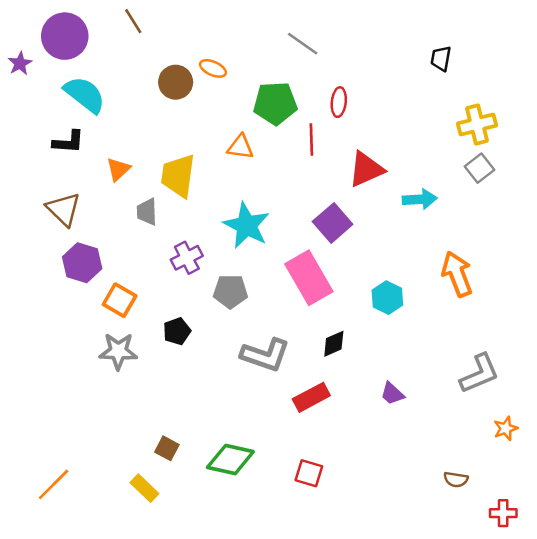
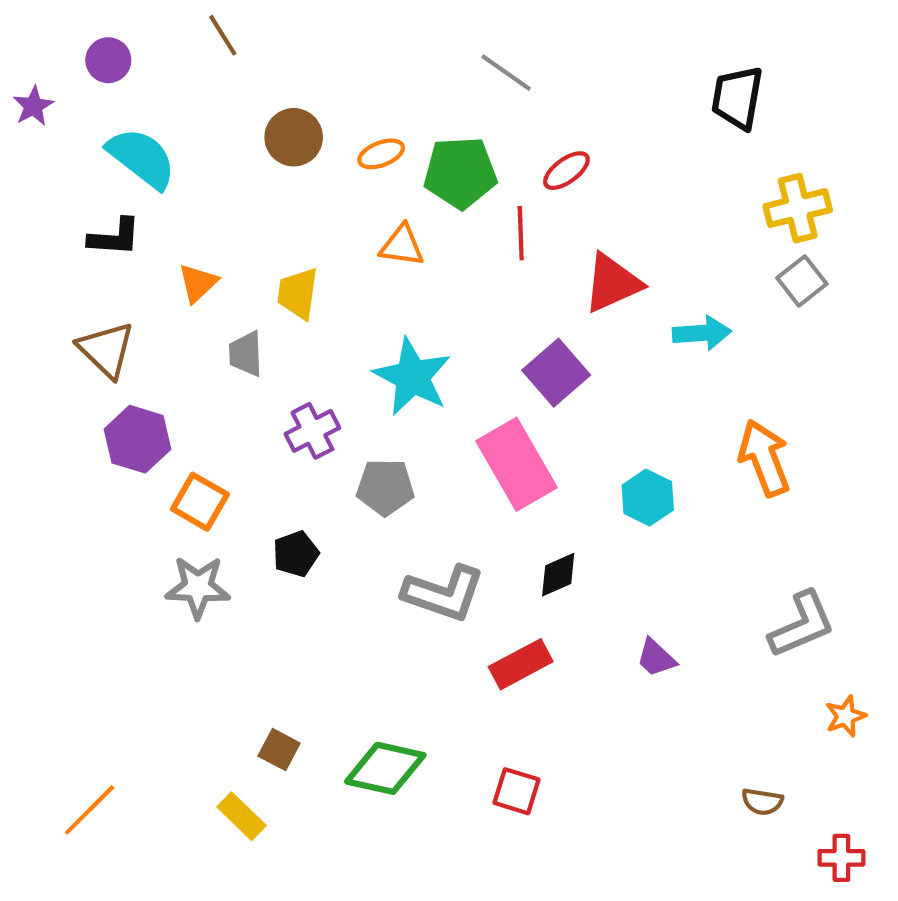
purple circle: (65, 36) -> (108, 60), size x0.6
black trapezoid: (441, 58) -> (737, 98), size x1.5
orange ellipse: (213, 68) -> (381, 154), moved, turned -45
red ellipse: (339, 102) -> (566, 171), turned 48
yellow trapezoid: (178, 176) -> (298, 293), size x0.7

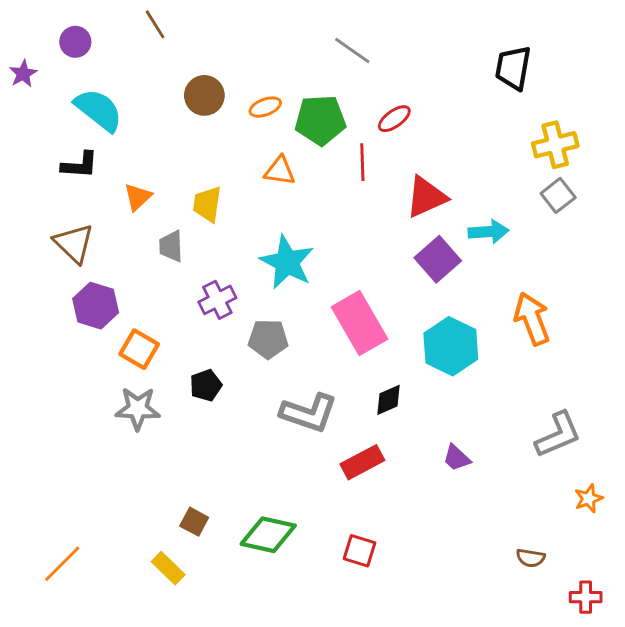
purple square: (556, 373) -> (438, 259), moved
cyan hexagon: (648, 498) -> (451, 346), size x1.5

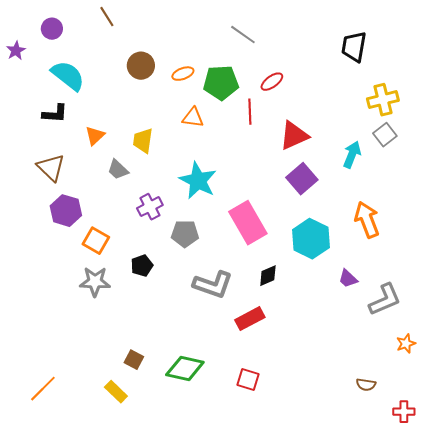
cyan arrow: (489, 232) -> (352, 155), moved, turned -64
gray trapezoid: (171, 246) -> (118, 170), turned -45
purple trapezoid: (457, 458) -> (348, 279), moved

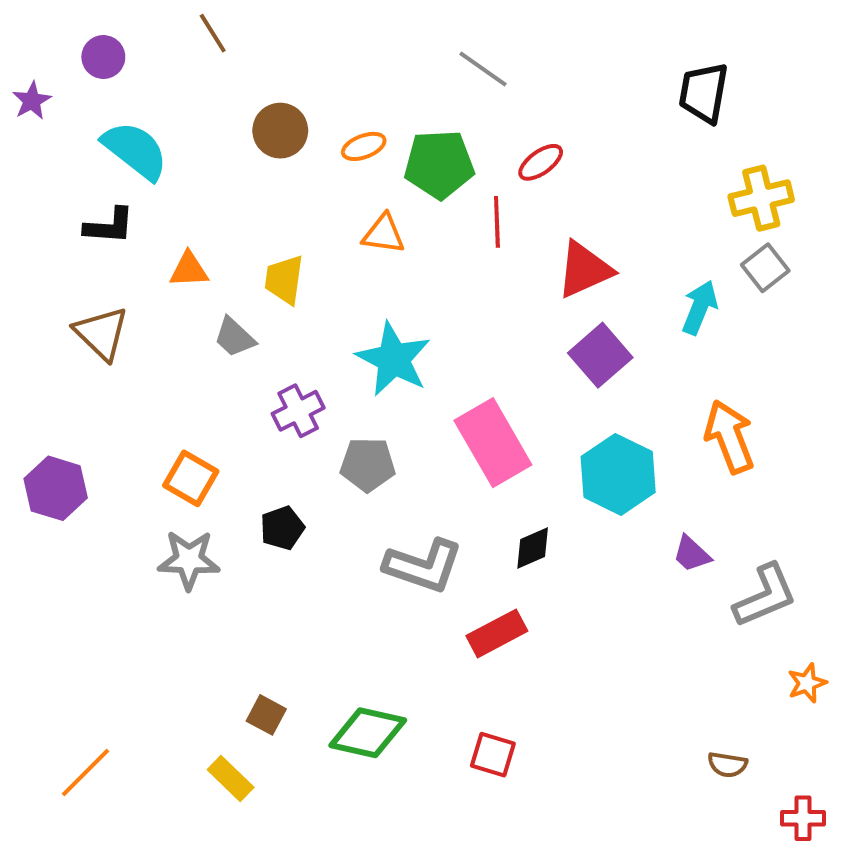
orange triangle: (95, 136) -> (189, 270), turned 40
purple hexagon: (66, 211) -> (56, 488), moved

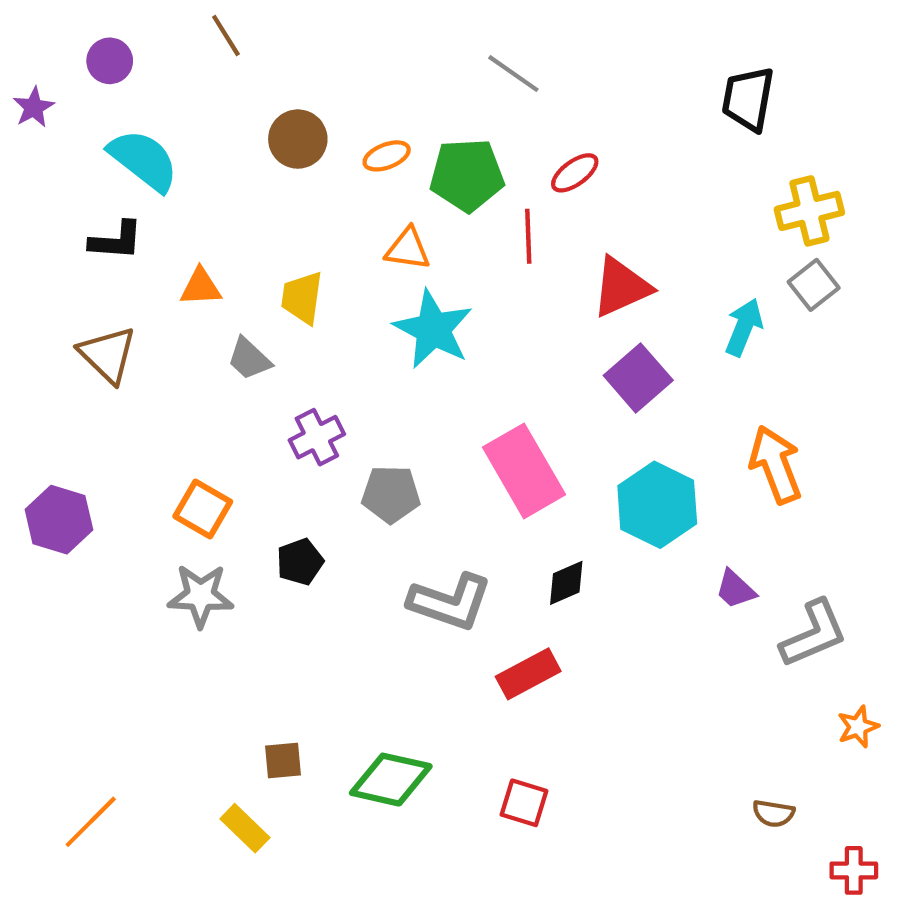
cyan star: (394, 359) -> (433, 329), moved
brown square: (266, 715) -> (283, 761), turned -33

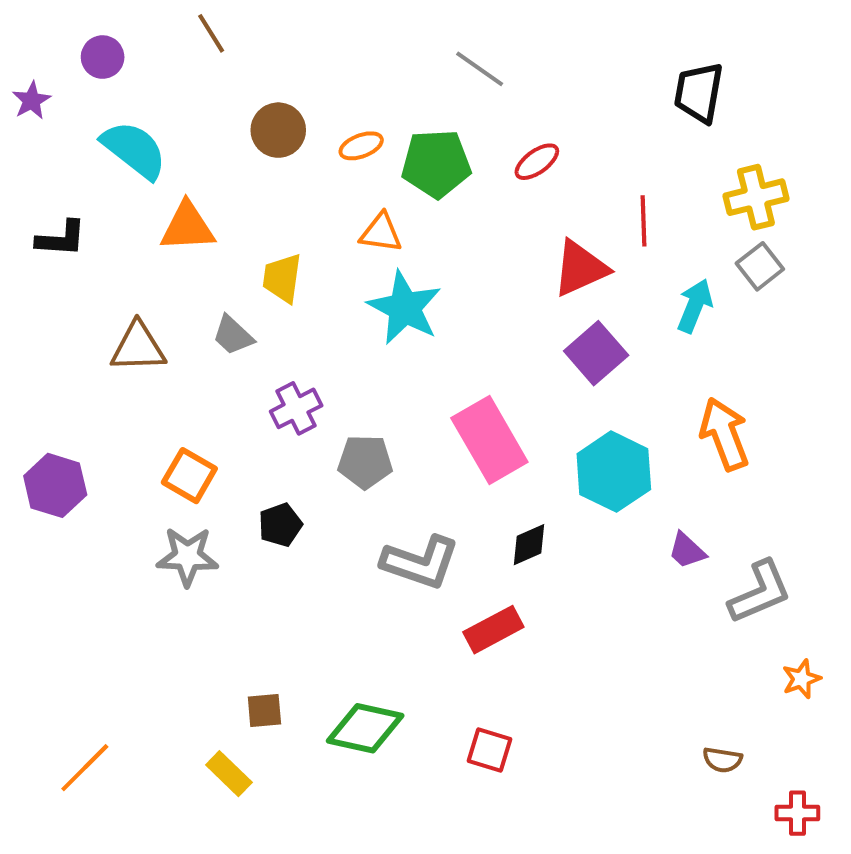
red line: (528, 236) -> (643, 221), moved
black L-shape: (116, 241) -> (61, 239), moved
orange triangle: (201, 287) -> (187, 227), moved, size x1.4
brown triangle: (108, 355) -> (138, 347), moved, turned -46

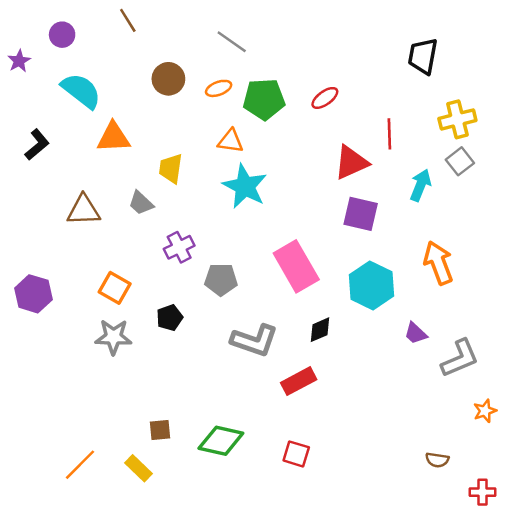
gray line: (480, 69) -> (232, 42), moved
black L-shape: (61, 239) -> (37, 145), turned -44
purple square: (596, 353) -> (361, 214), turned -36
orange line: (85, 768) -> (80, 465), moved

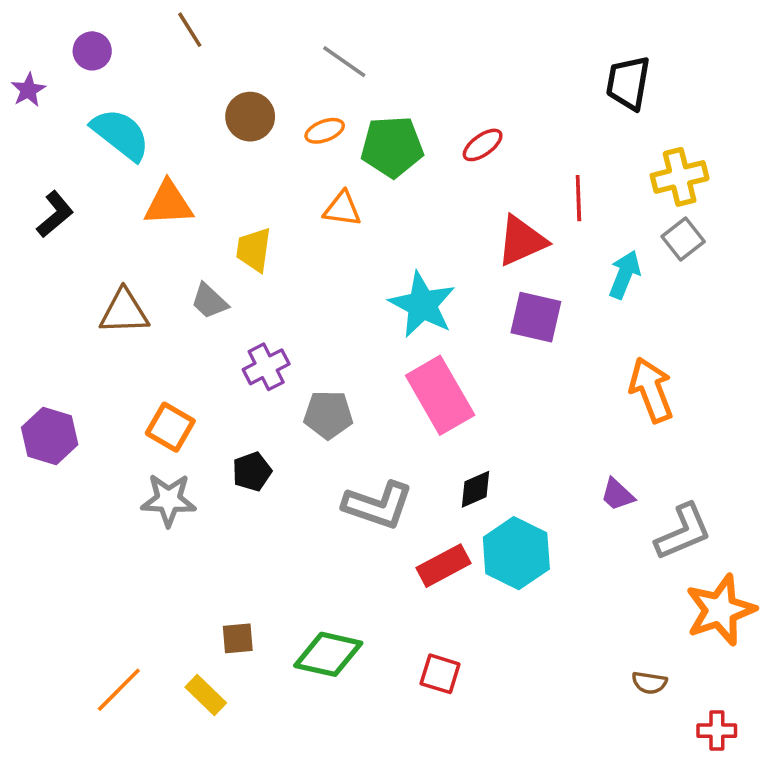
cyan star: (245, 186) -> (422, 305), moved
cyan hexagon: (371, 285) -> (516, 553), moved
orange star: (485, 411) -> (720, 610), size x2.0

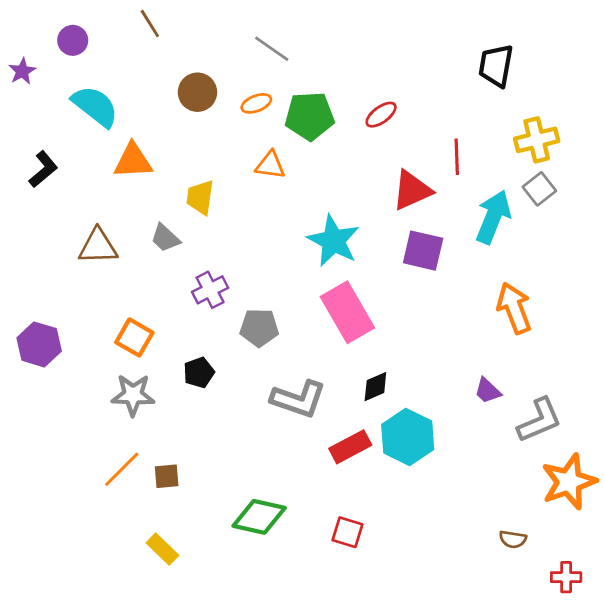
cyan arrow: (625, 275) -> (493, 217), size x1.4
brown square: (238, 638) -> (167, 476), moved
orange line: (119, 690) -> (122, 469), moved

